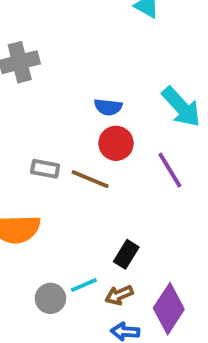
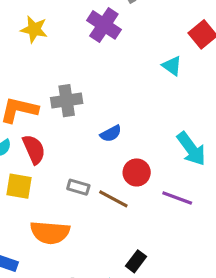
blue semicircle: (108, 107) -> (111, 134), moved, turned -40
purple line: (170, 170) -> (177, 198), turned -44

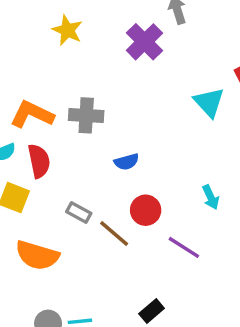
cyan triangle: (172, 66) -> (209, 102), size x1.4
cyan arrow: (191, 149) -> (211, 197), size x0.6
black rectangle: (136, 261) -> (152, 311), moved

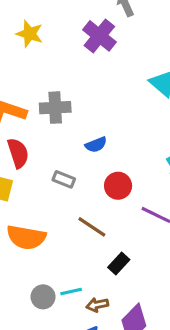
gray rectangle: (79, 212) -> (64, 179), moved
brown line: (114, 234) -> (92, 227), moved
black rectangle: (152, 311) -> (119, 263), moved

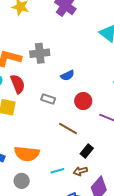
orange semicircle: (26, 237) -> (27, 154), moved
gray circle: (43, 297) -> (22, 181), moved
brown arrow: (97, 305) -> (80, 171), moved

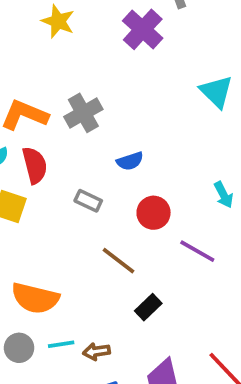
gray cross: (40, 53) -> (83, 113), turned -30
cyan line: (57, 171) -> (61, 344), moved
brown arrow: (80, 171) -> (96, 351), moved

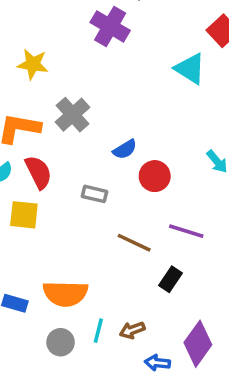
yellow star: (58, 21) -> (33, 64), moved
red circle: (154, 213) -> (155, 176), moved
purple line: (197, 251) -> (186, 231), moved
cyan line: (61, 344) -> (98, 331), turned -55

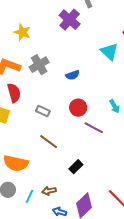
blue semicircle: (125, 149) -> (73, 75), moved
purple line: (186, 231) -> (94, 128), moved
brown line: (134, 243) -> (49, 142), moved
cyan line: (98, 331) -> (29, 196), moved

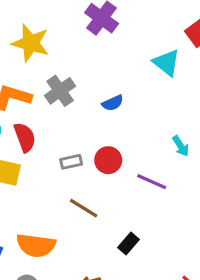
yellow star: (22, 32) -> (31, 43), size x1.4
red circle: (78, 108) -> (108, 160), moved
gray rectangle: (43, 111) -> (71, 162), turned -32

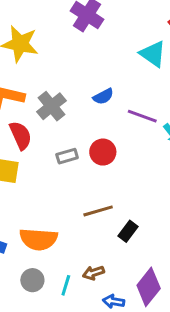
gray cross: (60, 91) -> (51, 106), moved
purple line: (152, 182) -> (142, 116), moved
brown line: (84, 208) -> (98, 211), moved, turned -44

